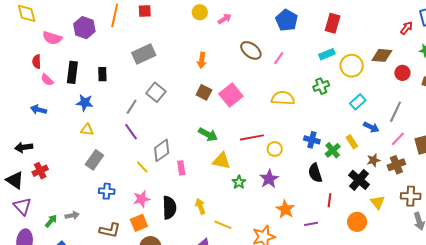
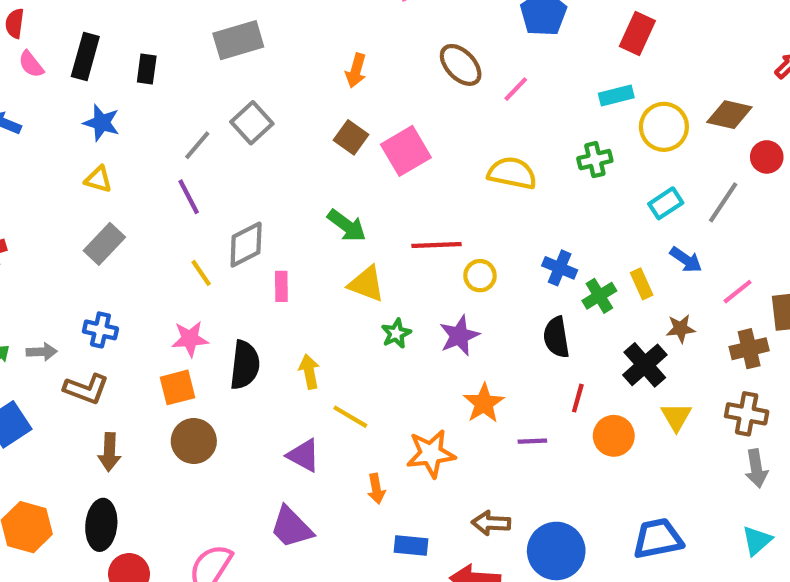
gray line: (396, 112) -> (723, 202), moved
brown cross: (396, 165) -> (749, 349), moved
blue cross: (107, 191) -> (100, 330), moved
orange circle: (357, 222) -> (614, 436), moved
brown L-shape: (110, 230) -> (86, 389), moved

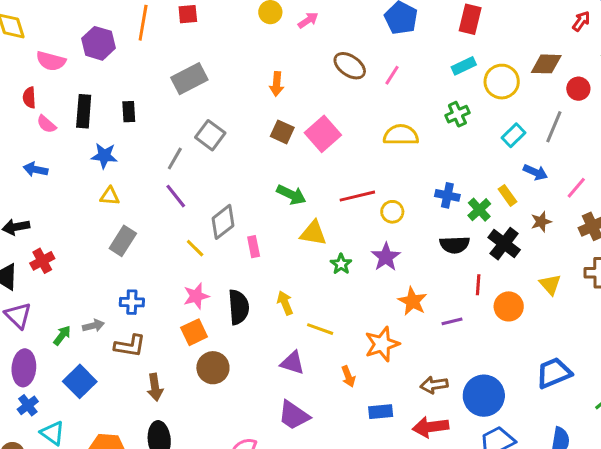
black semicircle: (556, 337) -> (455, 245), turned -72
black cross: (645, 365) -> (504, 244), moved

